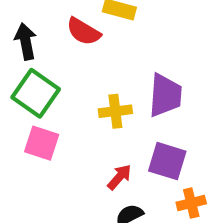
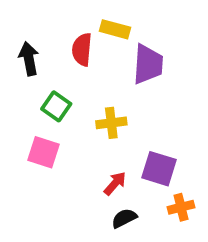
red semicircle: (83, 31) -> (82, 50), turned 64
green square: (36, 93) -> (56, 106), moved, size x0.7
purple trapezoid: (165, 95) -> (148, 64), moved

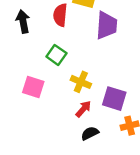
green square: (56, 106) -> (56, 55), moved
yellow cross: (111, 123) -> (81, 82), moved, turned 30

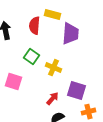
yellow cross: (81, 82) -> (53, 68), moved

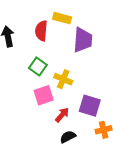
pink square: (13, 82) -> (44, 95), moved, turned -36

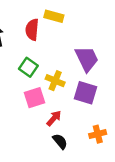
purple trapezoid: (83, 40) -> (87, 59), moved, turned -30
purple square: (90, 106) -> (86, 93), moved
black semicircle: (68, 137) -> (60, 141), turned 77

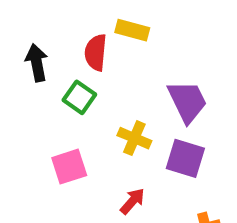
green square: (28, 67) -> (79, 97), moved
pink square: (34, 98) -> (69, 167), moved

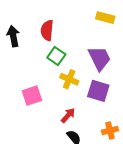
yellow rectangle: (132, 30) -> (105, 18), moved
green square: (79, 97) -> (56, 56), moved

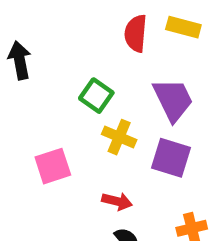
red semicircle: (47, 30) -> (136, 33), moved
red arrow: (68, 115) -> (117, 201), turned 63

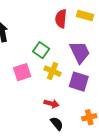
pink square: (53, 166) -> (22, 72), moved

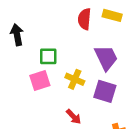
green square: (41, 50) -> (48, 56), moved, turned -35
red arrow: (52, 104) -> (74, 117), turned 32

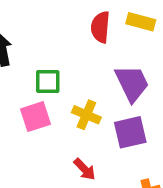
purple square: (105, 91) -> (130, 132), turned -30

